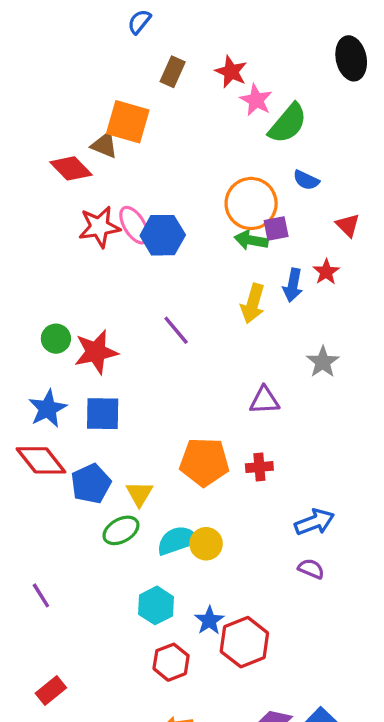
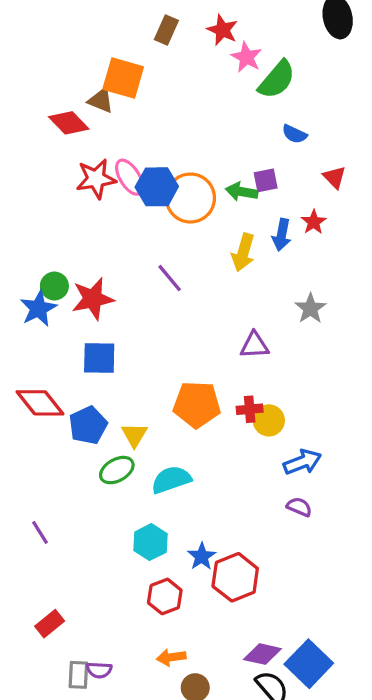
orange circle: (251, 203) -> (190, 198), moved
blue star: (48, 409) -> (38, 308), moved
yellow circle: (206, 544) -> (269, 420), moved

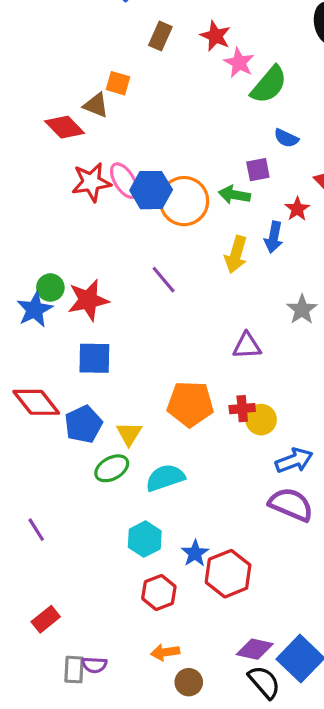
orange square: (123, 78) -> (118, 83), size x0.6
purple square: (266, 180) -> (258, 170), moved
red star: (314, 222) -> (297, 209), moved
purple semicircle: (299, 507) -> (291, 504), size x1.8

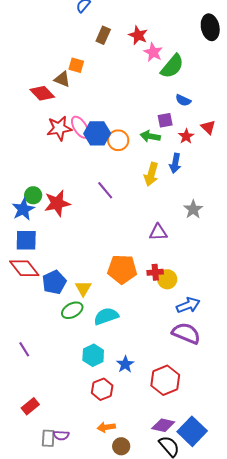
orange circle: (184, 201) -> (118, 140), size x0.7
red star: (297, 209) -> (186, 136), moved
blue square: (94, 358) -> (26, 240), moved
red hexagon: (228, 574) -> (165, 380), moved

